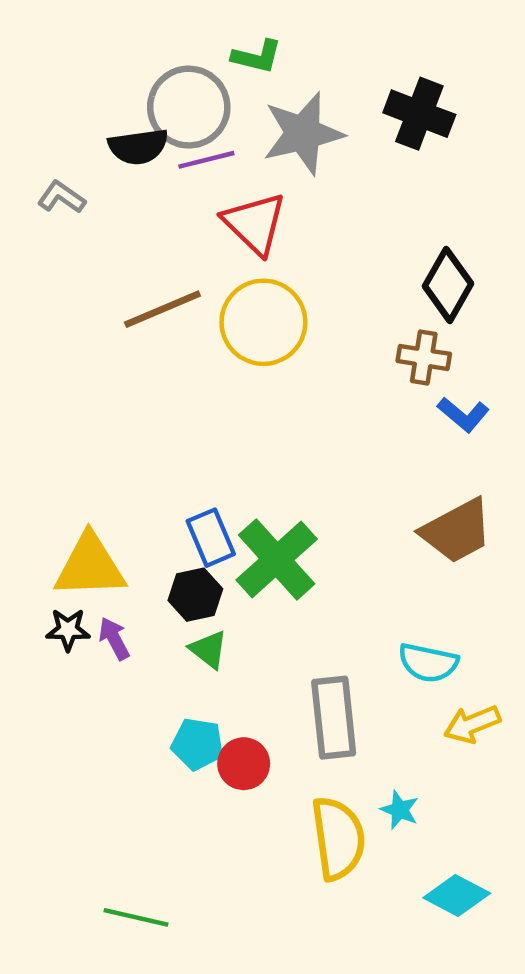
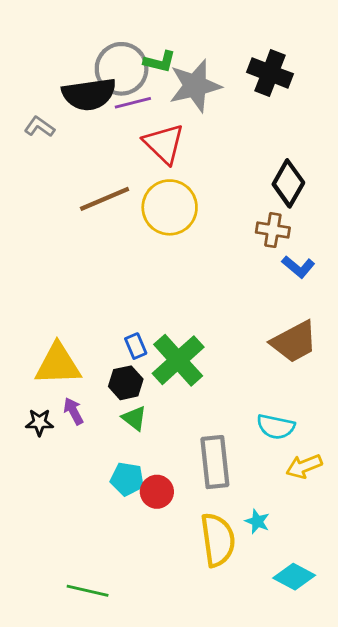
green L-shape: (257, 57) -> (160, 62), moved
black semicircle: (138, 147) -> (89, 94), size x1.4
blue rectangle: (211, 538) -> (136, 346), size x0.7
black star: (68, 630) -> (39, 422), moved

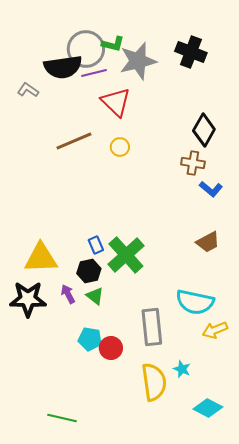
yellow circle: (170, 207) -> (120, 147), size x0.5
brown trapezoid: (294, 342) -> (208, 242), size x0.7
purple arrow: (73, 411) -> (68, 294), moved
black star: (39, 422) -> (28, 299), size x1.8
cyan semicircle: (276, 427) -> (195, 302), size x1.4

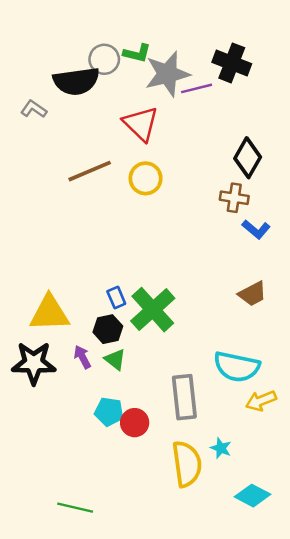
gray circle: (86, 49) -> (104, 59), size x0.7
purple line: (94, 73) -> (197, 88), moved
yellow circle: (120, 147) -> (146, 178), size x1.4

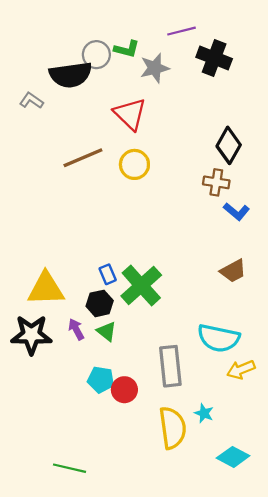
gray star: (167, 74) -> (155, 68), size x0.7
purple line: (197, 88) -> (182, 31), moved

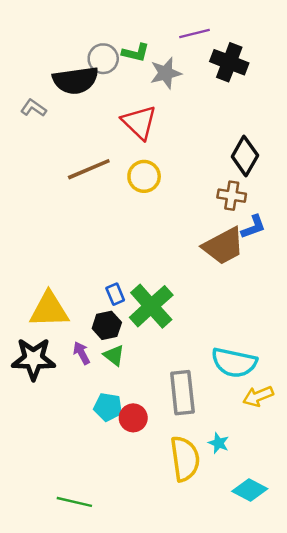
blue L-shape: (236, 212) -> (253, 227), turned -60
brown trapezoid: (233, 271) -> (223, 246), moved, size x1.5

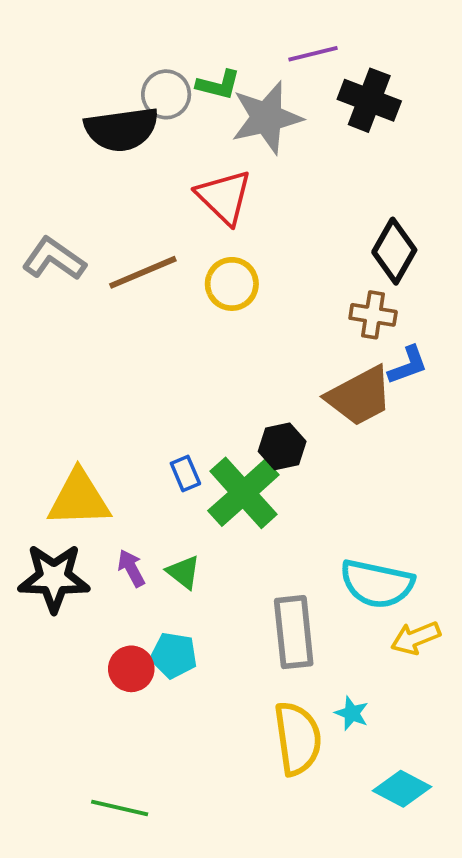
gray star: (166, 73) -> (267, 118), size x1.4
gray L-shape: (33, 108) -> (54, 259), moved, size x1.5
black hexagon: (107, 325) -> (282, 446), moved
red circle: (133, 418) -> (131, 669), moved

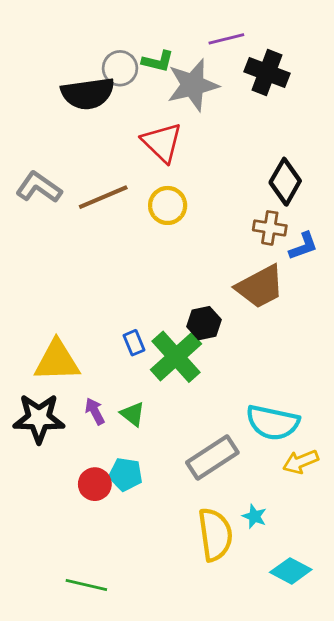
blue L-shape: (408, 365) -> (303, 246), moved
gray rectangle: (294, 632) -> (212, 458), turned 63

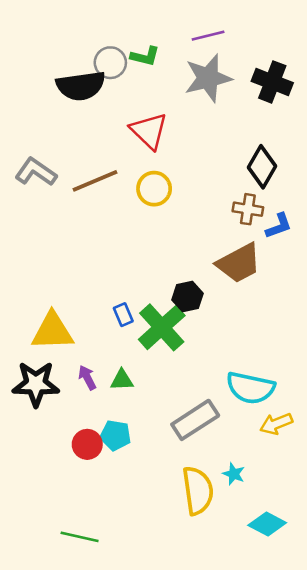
black cross: (267, 72) -> (272, 82), moved
gray star: (193, 85) -> (208, 78), moved
green triangle: (133, 414) -> (122, 380), turned -40

